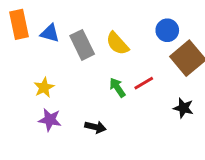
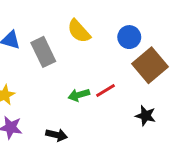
yellow semicircle: (117, 43) -> (79, 31), moved
green arrow: (117, 87) -> (79, 95), turned -72

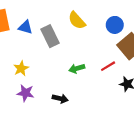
red line: (106, 90) -> (108, 66), moved

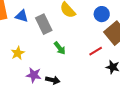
green arrow: (77, 68) -> (60, 48), moved, turned -112
purple star: (26, 93) -> (34, 75), moved

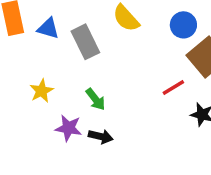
green arrow: (60, 48) -> (96, 99), moved

